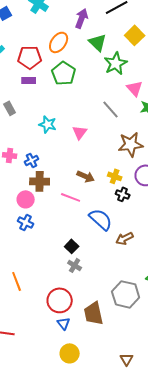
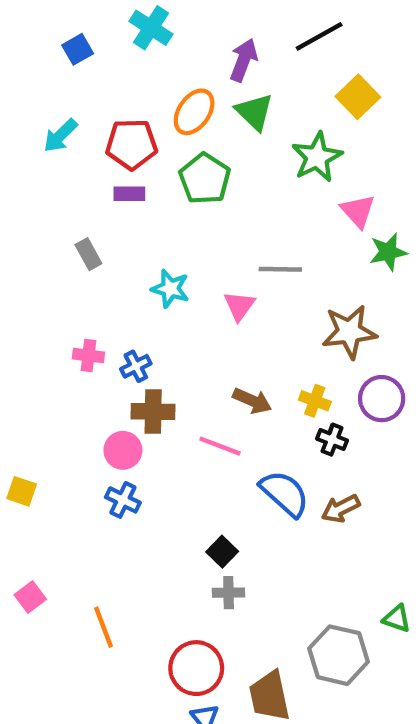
green triangle: (98, 42) -> (254, 112), moved
gray line: (111, 109) -> (280, 269), moved, turned -48
brown arrow: (125, 238) -> (341, 509), moved
gray cross: (75, 265) -> (229, 593), turned -32

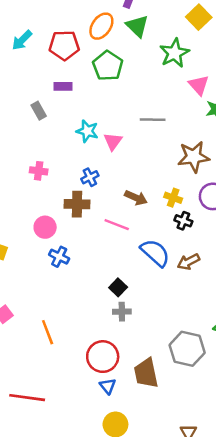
purple rectangle: (129, 194) -> (63, 86), moved
pink triangle: (239, 306) -> (113, 141), moved
blue cross: (136, 366) -> (90, 177), moved
pink circle: (123, 450) -> (45, 227), moved

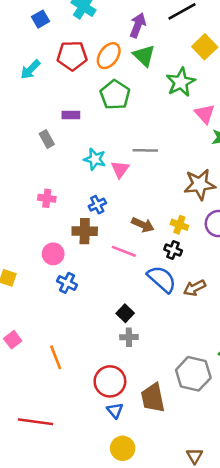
red pentagon: (64, 45) -> (72, 56), moved
gray line: (153, 120) -> (145, 150), moved
black cross: (183, 221) -> (173, 250), moved

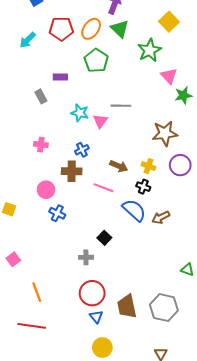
gray cross: (129, 337) -> (86, 257), moved
orange line: (56, 357) -> (37, 292), moved
gray hexagon: (193, 374) -> (164, 308), moved

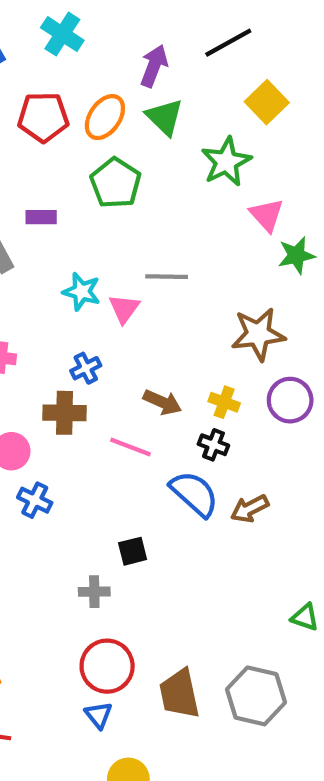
black square: (104, 238) -> (133, 551), turned 32
blue triangle: (96, 317) -> (99, 715), moved

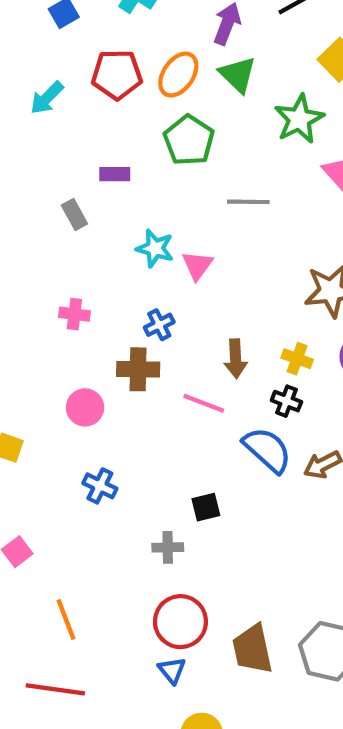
gray line: (167, 277) -> (248, 202), moved
brown arrow: (162, 402) -> (236, 359), turned 63
blue cross: (35, 500) -> (100, 486), moved

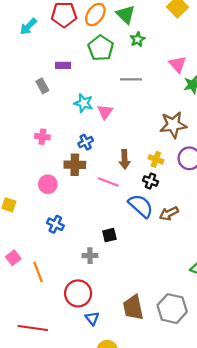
green star: (299, 119) -> (138, 39), moved, size x0.6
orange line: (66, 619) -> (38, 272), moved
red circle: (180, 622) -> (78, 293), moved

